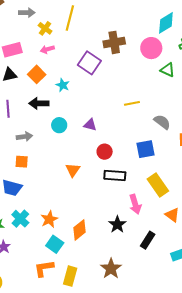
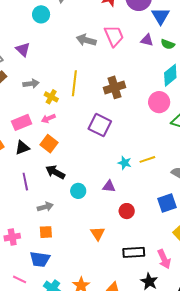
brown cross: (114, 42) -> (114, 87), moved
pink arrow: (47, 49) -> (48, 118), moved
cyan star: (63, 85) -> (125, 163), moved
black arrow: (39, 103) -> (55, 172), turned 36
black rectangle: (115, 176) -> (134, 252), moved

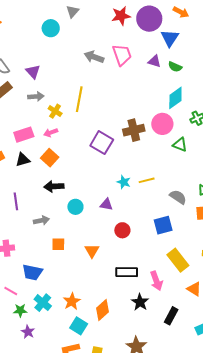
purple triangle: (23, 49) -> (33, 72), moved
brown cross: (114, 87) -> (134, 130), moved
black arrow: (55, 172) -> (54, 186), turned -36
purple line: (25, 182) -> (16, 201), moved
orange square: (46, 232) -> (58, 244), moved

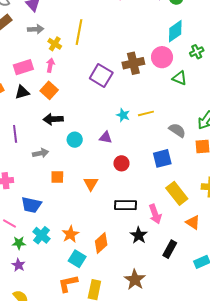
pink arrow: (51, 132) -> (50, 65), turned 120
purple star: (28, 332) -> (18, 265), moved

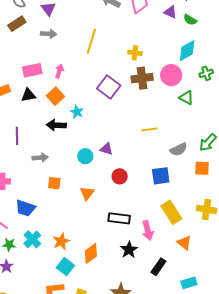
yellow cross: (55, 44) -> (135, 53), moved, turned -32
cyan star: (123, 115) -> (77, 112), moved
gray semicircle: (177, 130) -> (179, 149), turned 114
cyan circle: (75, 140) -> (85, 156), moved

